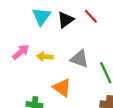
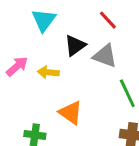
black triangle: (66, 20) -> (75, 45), moved
gray triangle: (79, 59) -> (105, 56), moved

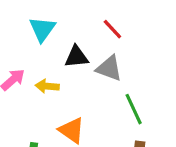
black triangle: (75, 45) -> (77, 57), turned 30

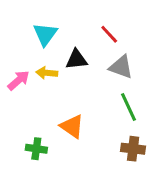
gray triangle: (109, 68) -> (121, 67), moved
yellow arrow: (47, 86) -> (47, 73), moved

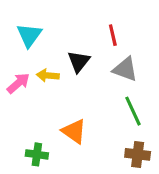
cyan triangle: (45, 34) -> (29, 35), moved
red line: (109, 34) -> (113, 35), turned 30
black triangle: (76, 59) -> (79, 61), turned -45

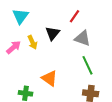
red line: (113, 35) -> (75, 16), turned 48
yellow arrow: (48, 75) -> (33, 42), turned -120

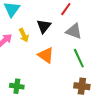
orange triangle: (50, 78) -> (46, 55), moved

